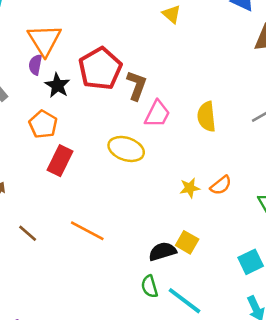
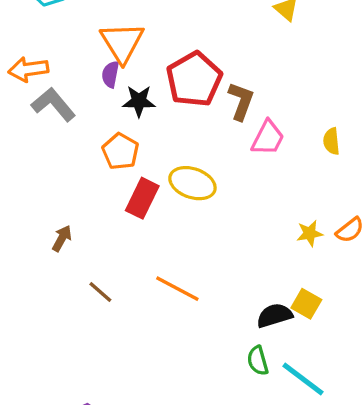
black star: (57, 85) -> (139, 101), turned -30
yellow semicircle: (207, 117) -> (331, 141), size x0.7
yellow ellipse: (126, 149) -> (192, 183), moved

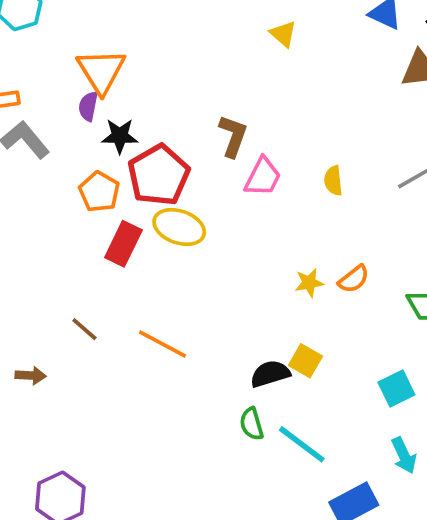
red pentagon: (194, 79) -> (159, 175), moved
brown arrow: (62, 238) -> (31, 376), moved, turned 64
brown line: (100, 292) -> (84, 329), moved

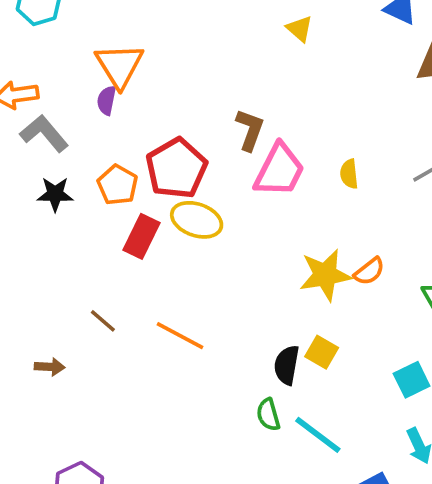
black star: (120, 136) -> (55, 194), moved
pink trapezoid: (263, 177) -> (279, 170), size x1.4
yellow star: (309, 283) -> (325, 275), size x1.8
black semicircle: (270, 374) -> (287, 365), turned -63

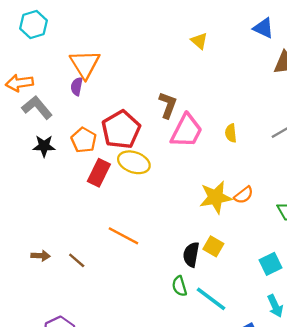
brown line: (103, 321) -> (77, 260), moved

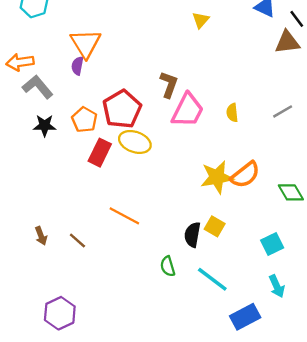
yellow triangle: (199, 41) -> (201, 20), turned 30
orange semicircle: (244, 195) -> (245, 175), size x1.5
brown arrow: (41, 256) -> (41, 236), turned 66
green semicircle: (179, 286) -> (168, 266), moved

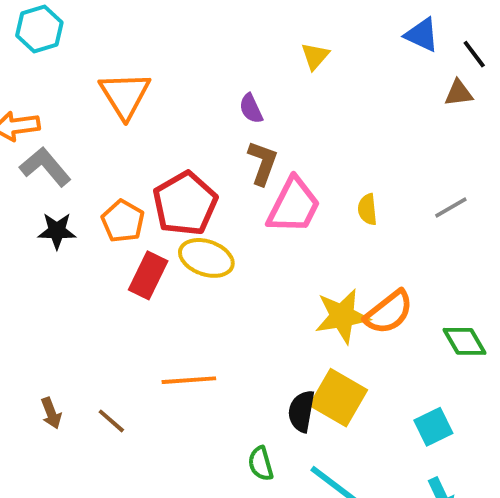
brown triangle: (287, 42) -> (459, 93), size x0.7
purple semicircle: (77, 66) -> (251, 109), moved, turned -36
orange line: (124, 216) -> (189, 380), turned -32
yellow square: (215, 226) -> (338, 398), size x1.6

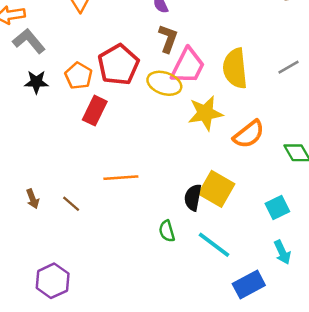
yellow semicircle: (367, 209) -> (235, 68), size x2.0
yellow ellipse: (206, 258) -> (164, 83), moved
yellow star: (342, 316) -> (205, 113), moved

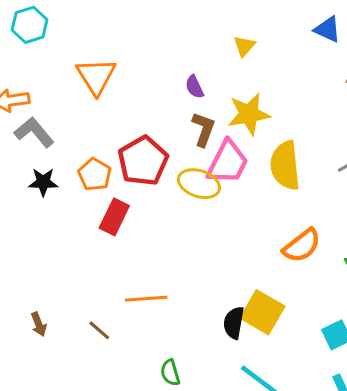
yellow star: (205, 113) -> (249, 114), moved
brown line: (71, 204) -> (99, 330), moved
green semicircle: (167, 231) -> (170, 373), moved

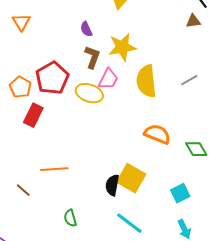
orange triangle: (96, 76) -> (21, 22), size x0.7
pink trapezoid: (228, 162) -> (108, 79), size x0.7
orange semicircle: (302, 246) -> (157, 134), turned -120

